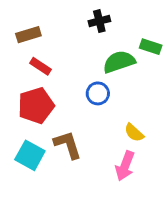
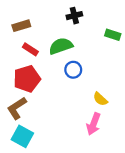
green semicircle: (119, 62) -> (61, 46), moved
brown L-shape: (68, 145) -> (17, 108), moved, turned -105
cyan square: (30, 155) -> (22, 136), moved

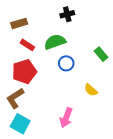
green rectangle: (113, 35) -> (101, 54), moved, turned 32
pink arrow: (94, 124) -> (66, 118), moved

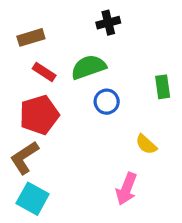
green rectangle: (101, 54) -> (163, 87), turned 32
pink arrow: (66, 118) -> (126, 189), moved

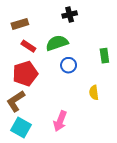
yellow semicircle: (146, 144) -> (94, 93), turned 40
pink arrow: (126, 189) -> (60, 121), moved

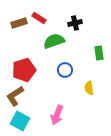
black cross: (70, 14) -> (75, 23), moved
red rectangle: (28, 46) -> (39, 18), moved
blue circle: (69, 65) -> (65, 70), moved

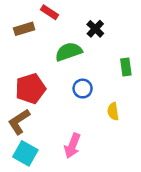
red rectangle: (39, 18) -> (50, 12), moved
black cross: (75, 23) -> (95, 29), turned -32

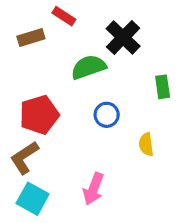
black cross: (95, 29) -> (123, 37), size x1.5

